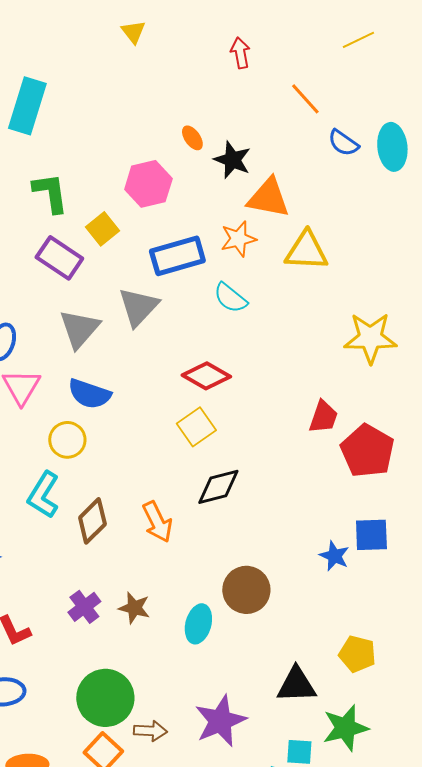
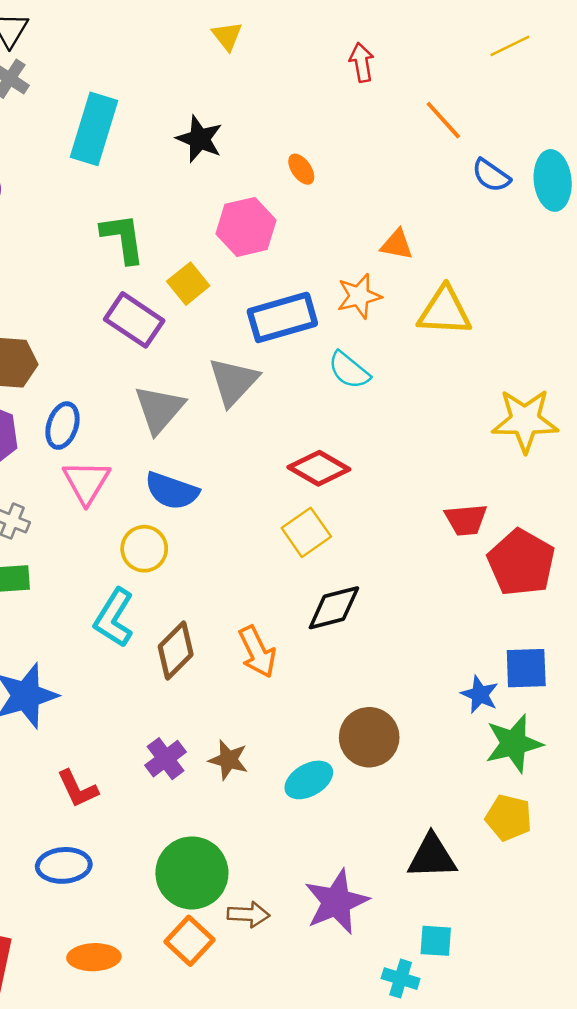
black star: (232, 160) -> (199, 139), moved
orange triangle: (268, 198) -> (397, 245), size x0.6
red trapezoid: (323, 417) -> (466, 520), turned 66
cyan ellipse: (198, 624) -> (309, 780), turned 45
green star: (345, 728) -> (514, 744), moved

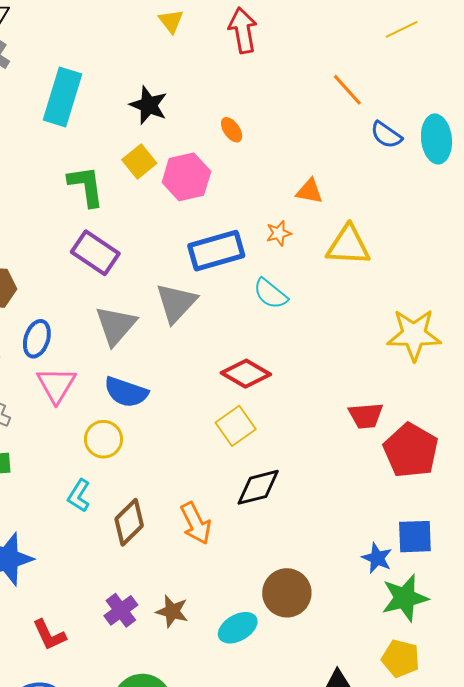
red arrow: (362, 62) -> (243, 30), moved, size x1.4
yellow square: (188, 284) -> (139, 162), moved
orange star: (359, 296) -> (279, 233), size x0.7
cyan L-shape: (114, 618) -> (79, 496), size x0.7

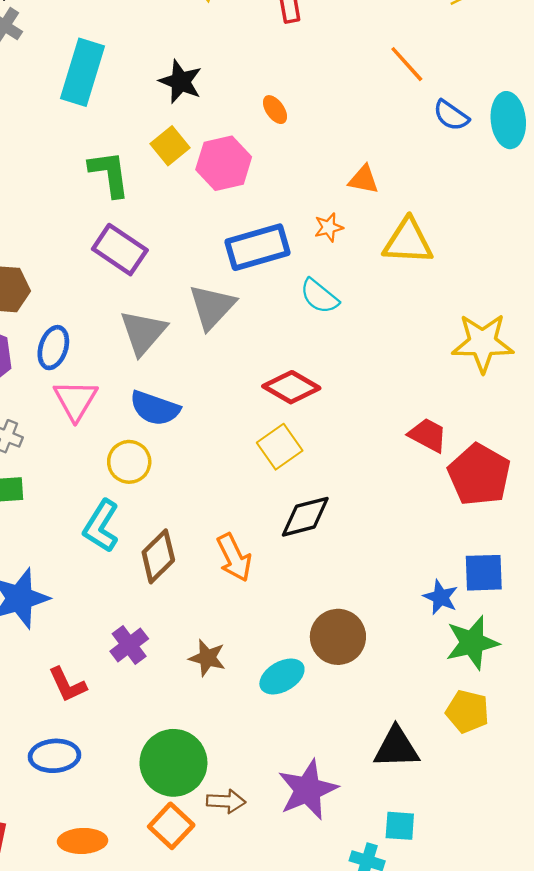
red trapezoid: (366, 416) -> (428, 435), turned -147
cyan L-shape: (79, 496) -> (101, 526), size x1.4
purple cross: (121, 610) -> (129, 645), moved

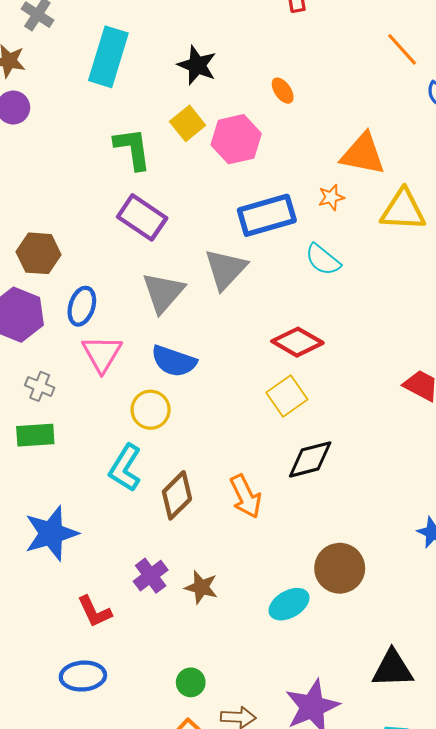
orange triangle: (364, 180) -> (363, 154), size x1.6
brown star: (207, 658) -> (201, 587), moved
green circle: (173, 763) -> (191, 682), size x0.5

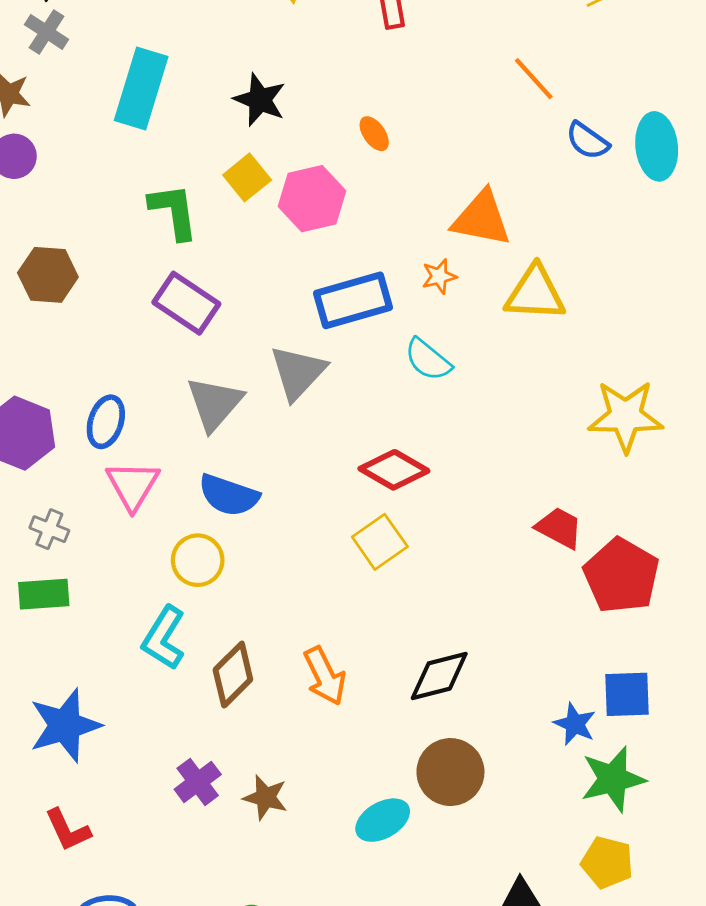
brown hexagon: (39, 253) -> (48, 275), moved
black diamond: (310, 459) -> (439, 676), moved
red L-shape: (95, 612) -> (68, 830), moved

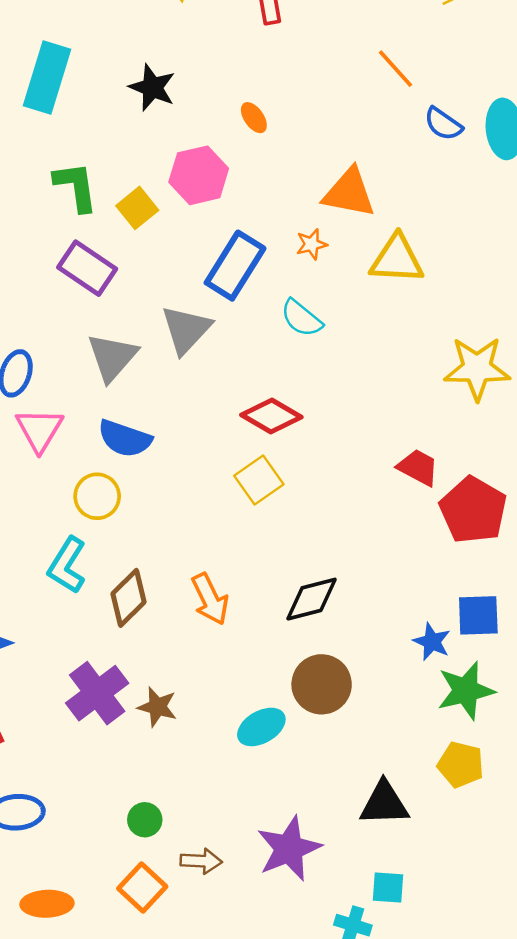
yellow square: (247, 177) -> (137, 208), moved
blue rectangle: (353, 300) -> (235, 266), turned -42
purple cross: (198, 782) -> (97, 693), size x1.5

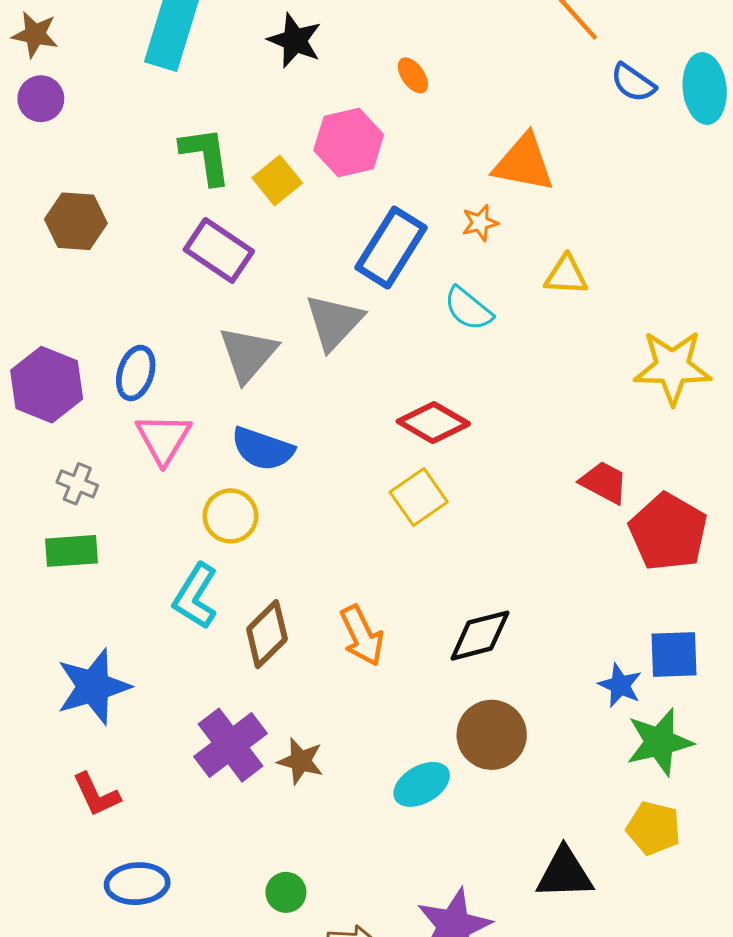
yellow triangle: (397, 259) -> (566, 275), moved, size x0.7

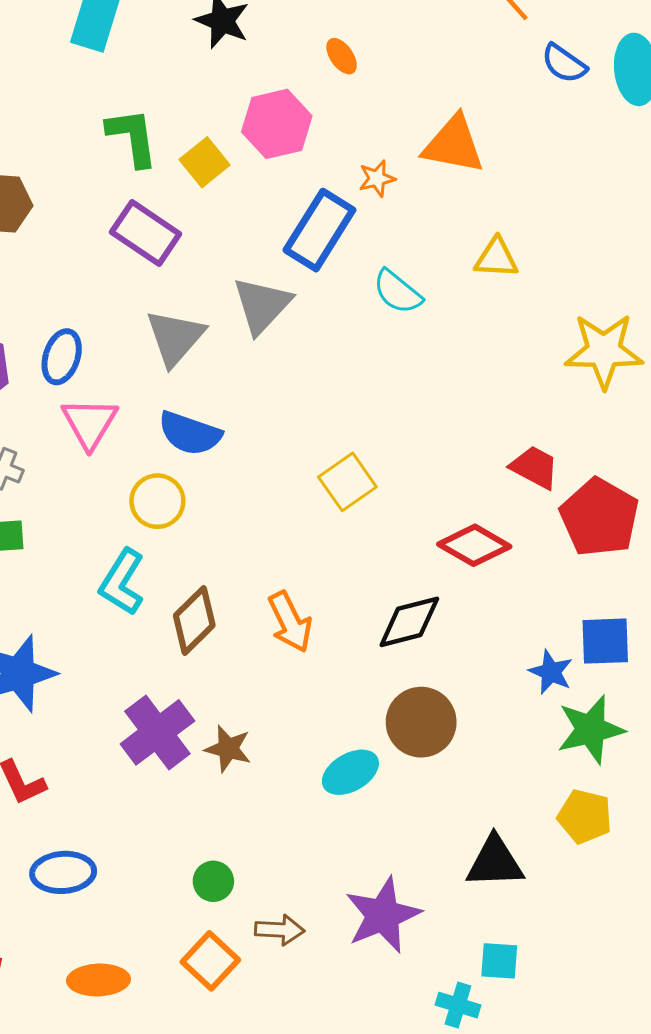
orange star: (480, 223) -> (377, 178), moved
red diamond: (433, 423) -> (474, 545), moved

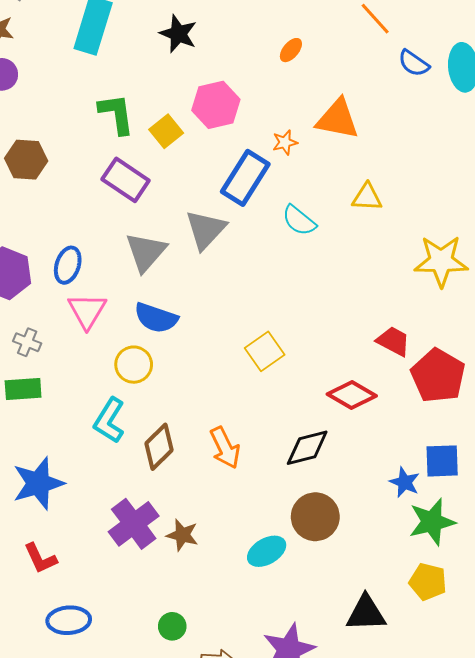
orange ellipse: (342, 56) -> (291, 50), moved, turned 75

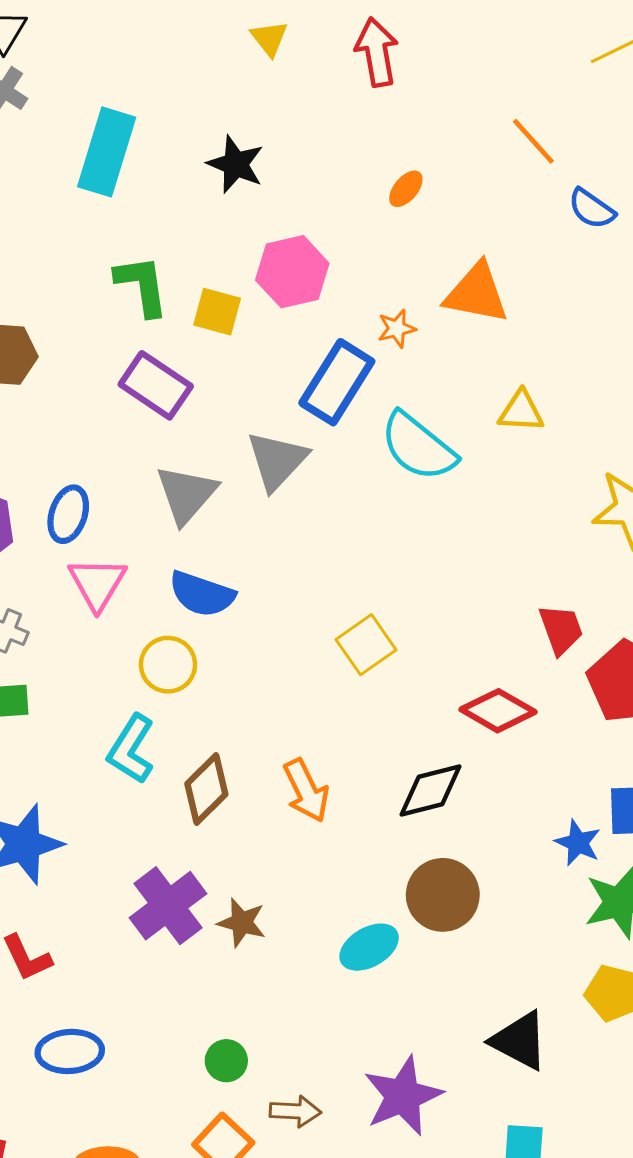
yellow square: (166, 131) -> (217, 312), turned -36
cyan semicircle: (299, 220) -> (418, 447), size x1.5
red trapezoid: (393, 341) -> (561, 629), turned 42
black triangle: (366, 613) -> (520, 1041), turned 30

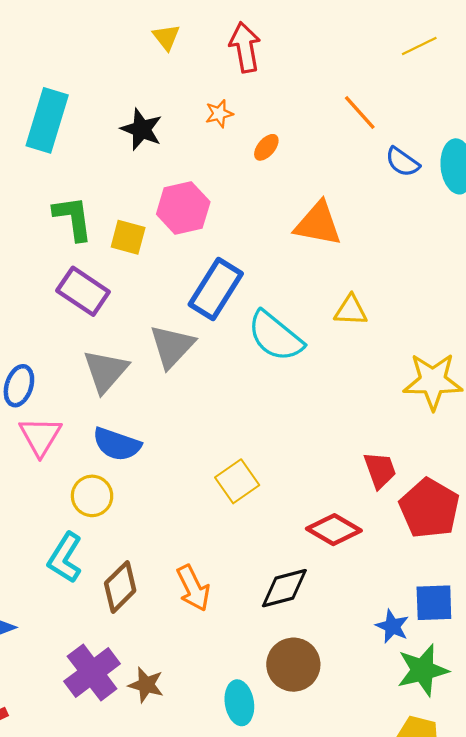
orange star: (397, 328) -> (219, 114), moved
cyan ellipse: (369, 947) -> (239, 703), turned -69

